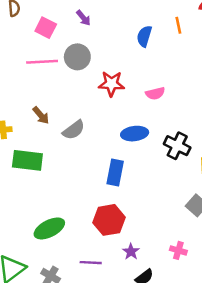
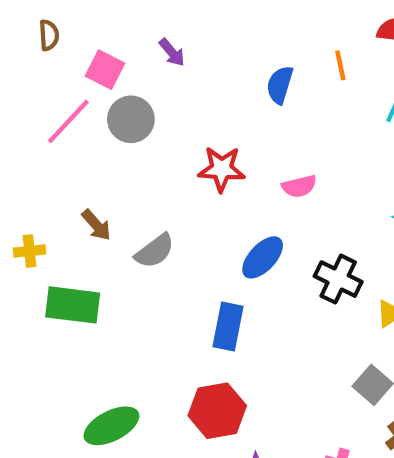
gray circle: (77, 57) -> (131, 119), moved
pink line: (42, 62) -> (68, 121), moved, turned -44
blue ellipse: (135, 134) -> (263, 257), turned -40

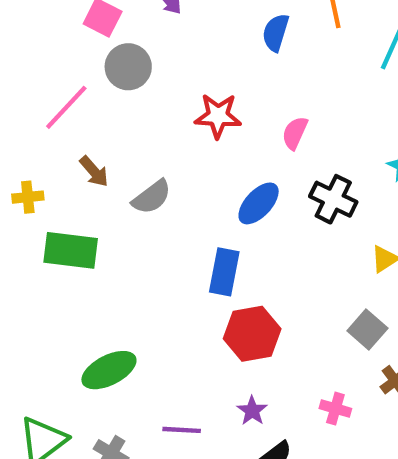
pink line: (68, 121) -> (66, 107), moved
pink semicircle: (299, 186) -> (295, 133), turned 128
black cross: (338, 279) -> (333, 199), moved
red hexagon: (217, 411) -> (252, 334), moved

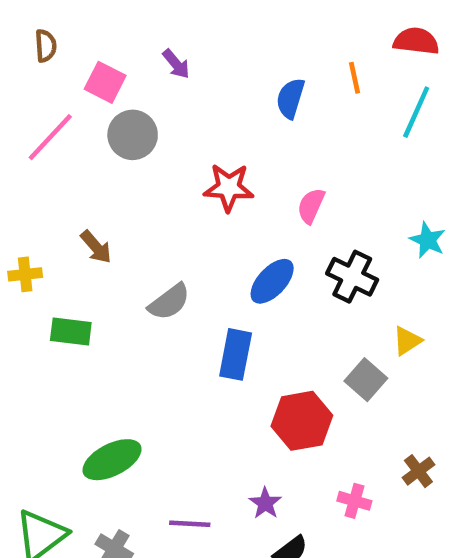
pink line: (66, 107) -> (50, 137), moved
gray semicircle: (152, 197) -> (169, 302), moved
green rectangle: (71, 250) -> (71, 332), size x0.7
gray square: (367, 329) -> (366, 380), moved
red hexagon: (252, 334) -> (302, 421), moved

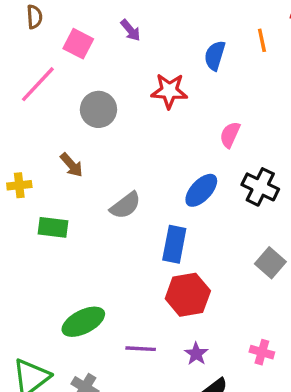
gray circle: (133, 135) -> (98, 109), moved
red star: (229, 187) -> (169, 91), moved
red hexagon: (302, 421) -> (188, 295), moved
purple line: (190, 524) -> (141, 349), moved

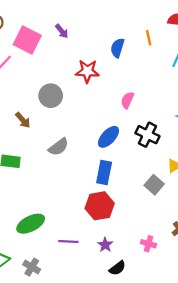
pink square: (78, 44) -> (27, 40), size x1.4
gray circle: (98, 109) -> (51, 96), moved
blue rectangle: (174, 244) -> (104, 172), moved

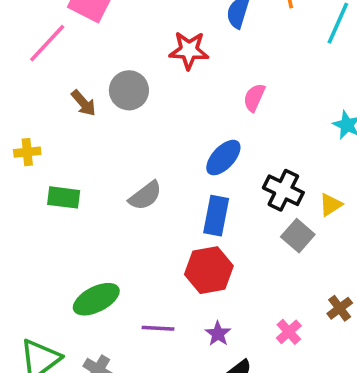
brown arrow: (23, 120) -> (84, 103), moved
black cross: (147, 135) -> (283, 190), moved
gray semicircle: (58, 147) -> (145, 196), moved
pink cross: (149, 244) -> (289, 332), turned 32

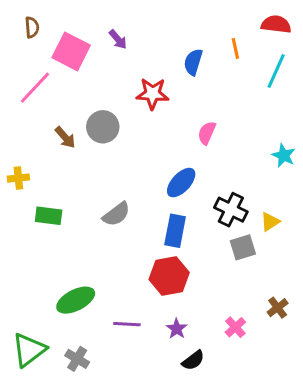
gray square: (298, 236) -> (243, 247), turned 32

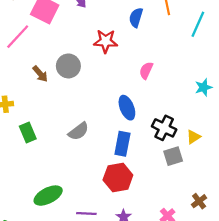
cyan star: (284, 155) -> (204, 87), turned 30
blue ellipse: (181, 183) -> (127, 108), turned -65
green rectangle: (49, 216) -> (28, 132), turned 60

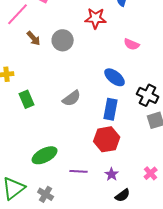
pink semicircle: (146, 70) -> (132, 44), turned -91
brown arrow: (40, 74) -> (34, 38), moved
blue ellipse: (127, 108) -> (115, 77), turned -30

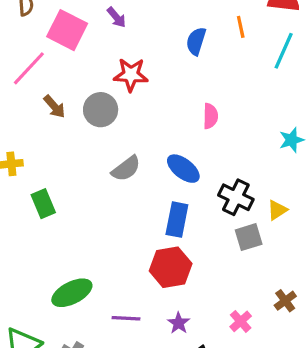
red star: (96, 18) -> (131, 75), moved
pink semicircle: (132, 44) -> (210, 116), turned -112
gray semicircle: (72, 98) -> (126, 169), moved

